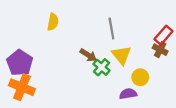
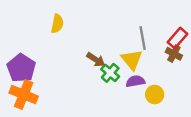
gray line: (111, 29) -> (143, 38), moved
yellow circle: (140, 77) -> (155, 95), moved
purple semicircle: (128, 94) -> (135, 81), moved

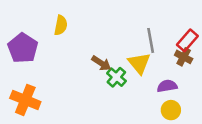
purple pentagon: (21, 68) -> (23, 48), moved
purple semicircle: (135, 81) -> (167, 86), moved
yellow circle: (155, 95) -> (171, 110), moved

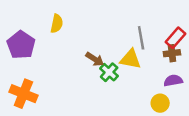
brown cross: (184, 57) -> (172, 53), turned -35
yellow triangle: (139, 63) -> (130, 59), turned -40
purple semicircle: (167, 86) -> (173, 81), moved

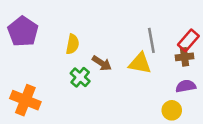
yellow semicircle: (57, 24) -> (73, 44), moved
purple pentagon: (21, 45) -> (23, 31), moved
green cross: (109, 72) -> (80, 77), moved

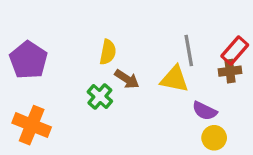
purple pentagon: (23, 31) -> (28, 60), moved
yellow semicircle: (73, 44) -> (108, 52), moved
purple semicircle: (186, 86) -> (205, 111), moved, turned -144

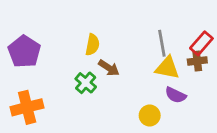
yellow triangle: (174, 79) -> (167, 68), moved
orange cross: (32, 125) -> (27, 107), turned -36
yellow circle: (214, 138) -> (150, 116), moved

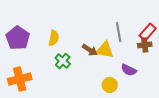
yellow semicircle: (92, 45) -> (54, 38), moved
brown arrow: (109, 68) -> (90, 50), moved
yellow triangle: (167, 68) -> (105, 50), moved

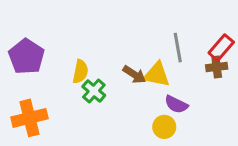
yellow semicircle: (54, 38) -> (80, 71), moved
purple semicircle: (129, 70) -> (176, 104), moved

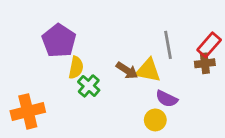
purple pentagon: (26, 56) -> (59, 41), moved

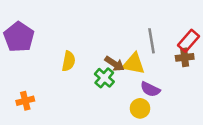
purple pentagon: (59, 41) -> (19, 37), moved
green cross: (89, 86) -> (104, 78), moved
orange cross: (28, 111) -> (25, 101), size x0.6

